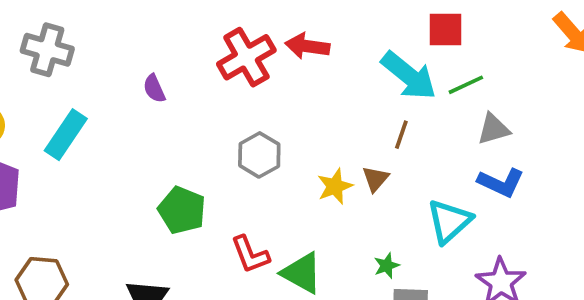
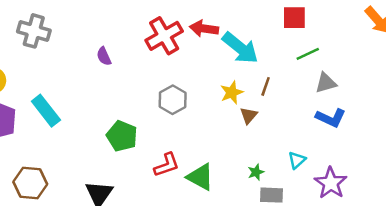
cyan arrow: (409, 76) -> (240, 48), moved
cyan rectangle: (66, 135) -> (46, 111), moved, turned -72
yellow star: (335, 186) -> (232, 93), moved
cyan triangle: (449, 221) -> (297, 160), moved, size x0.6
red L-shape: (250, 254) -> (167, 165), turned -88

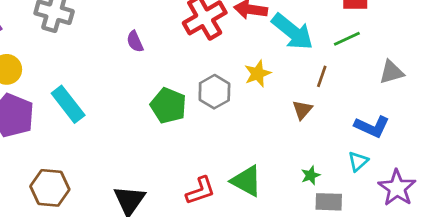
green line: (308, 54) -> (347, 39), moved
yellow star: (232, 93) -> (258, 74), moved
blue L-shape: (331, 118) -> (372, 127), moved
green pentagon: (122, 136) -> (168, 106), moved
red L-shape: (167, 165) -> (200, 191), moved

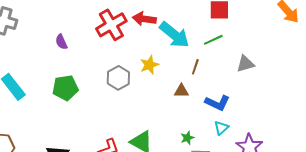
green pentagon: (168, 106) -> (65, 88), moved, turned -30
brown triangle: (302, 110) -> (181, 91), turned 49
blue L-shape: (372, 127) -> (217, 103), moved

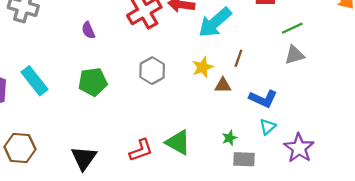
cyan arrow: (174, 35) -> (215, 22), turned 100
green line: (213, 40) -> (292, 28), moved
yellow star: (149, 65) -> (203, 67), moved

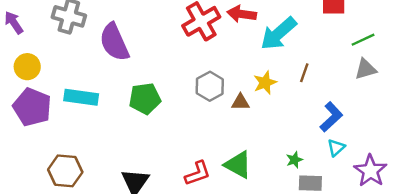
purple semicircle: (88, 30) -> (114, 42), moved, size x2.0
cyan rectangle: (35, 81) -> (81, 97), turned -44
brown triangle: (223, 85) -> (240, 102), moved
blue L-shape: (263, 99) -> (331, 117), turned -68

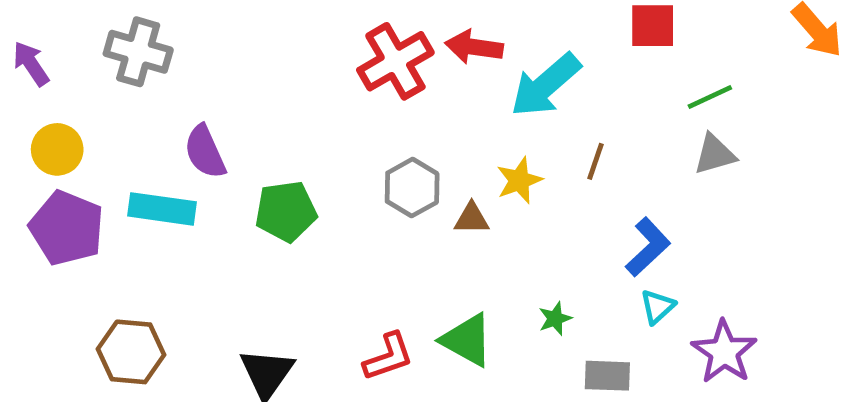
purple semicircle: (114, 42) -> (205, 152), moved, size x0.7
green star: (294, 160) -> (555, 319), moved

